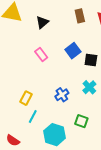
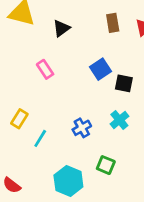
pink rectangle: (41, 54) -> (45, 69), moved
yellow rectangle: (26, 98) -> (19, 119), moved
cyan line: (33, 117) -> (40, 138), moved

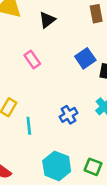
cyan line: (40, 138) -> (29, 126), turned -36
green square: (106, 165) -> (93, 167), moved

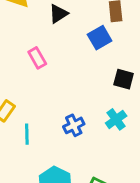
blue square: (85, 58) -> (100, 38), moved

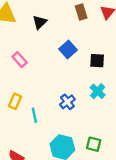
blue square: (100, 38) -> (68, 49), moved
pink rectangle: (37, 58) -> (20, 60), moved

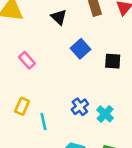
black triangle: (40, 22) -> (59, 17), moved, turned -32
cyan cross: (98, 91) -> (105, 114), moved

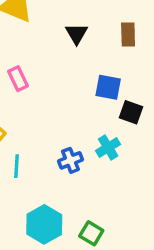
blue square: (80, 49) -> (108, 87), moved, turned 36
cyan cross: (105, 114) -> (108, 147), moved

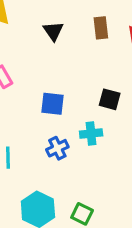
blue square: (108, 87) -> (53, 104), moved
cyan cross: (108, 147) -> (91, 134), turned 30

